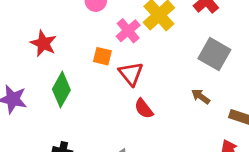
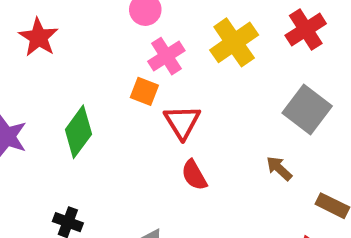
pink cross: (128, 31) -> (166, 56), moved
red star: (43, 43) -> (38, 37), moved

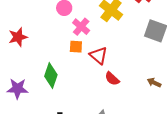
red star: (38, 37) -> (18, 37), turned -30
brown arrow: (279, 168) -> (154, 83), moved

